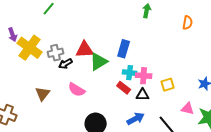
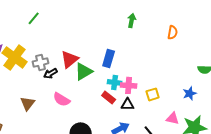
red triangle: (85, 50) -> (70, 59), turned -36

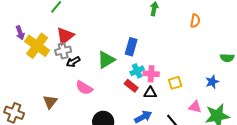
red triangle: (70, 59) -> (65, 36), moved
cyan cross: (115, 82) -> (137, 71), turned -32
brown triangle: (28, 103) -> (50, 102), moved

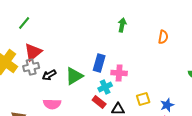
black arrow: (73, 62) -> (49, 75), moved
pink cross: (151, 74) -> (119, 73), moved
blue star: (212, 82) -> (167, 105), moved
pink semicircle: (84, 88) -> (52, 104), turned -30

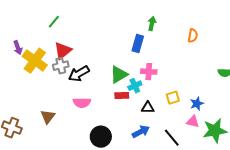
blue rectangle: (99, 63) -> (138, 44), moved
black arrow: (49, 75) -> (79, 74), size x1.5
green triangle: (74, 76) -> (119, 75), moved
red rectangle: (99, 102) -> (122, 96), moved, turned -40

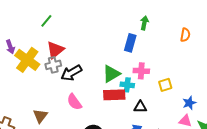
cyan cross: (135, 86) -> (127, 85), turned 32
red rectangle: (122, 96) -> (114, 95), size x1.5
yellow square: (173, 98) -> (165, 85), moved
pink semicircle: (82, 103) -> (74, 102), turned 54

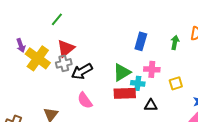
green arrow: (144, 23) -> (175, 42), moved

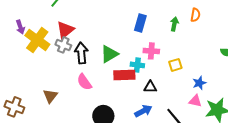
gray cross: (64, 63) -> (63, 45), turned 35
black arrow: (82, 71) -> (81, 53), turned 115
green triangle: (122, 72) -> (109, 54), moved

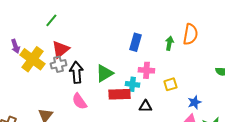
orange semicircle: (195, 15) -> (190, 34), size x1.5
gray cross: (63, 45) -> (58, 64), turned -35

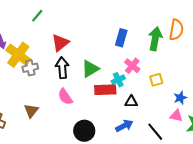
green arrow: (169, 43) -> (155, 39), size x1.6
red triangle: (60, 49) -> (60, 43), moved
gray cross: (58, 64) -> (30, 68), moved
pink cross: (146, 70) -> (132, 66), turned 35
cyan cross: (132, 84) -> (118, 80), turned -32

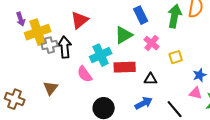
blue rectangle: (121, 38) -> (141, 15), turned -42
yellow cross: (18, 55) -> (38, 32), turned 35
black arrow: (62, 68) -> (65, 47), moved
green triangle: (90, 69) -> (124, 35), moved
cyan cross: (118, 80) -> (101, 55), moved, size x1.5

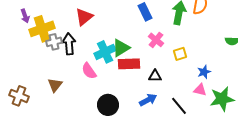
green triangle: (124, 35) -> (121, 48), moved

